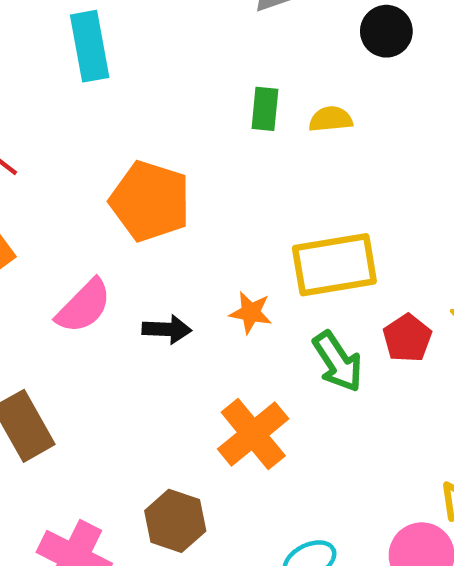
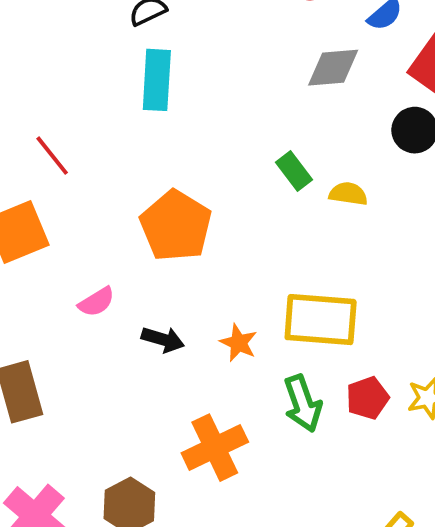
green rectangle: (265, 109) -> (294, 171), turned -57
pink semicircle: (84, 306) -> (96, 302), size x0.7

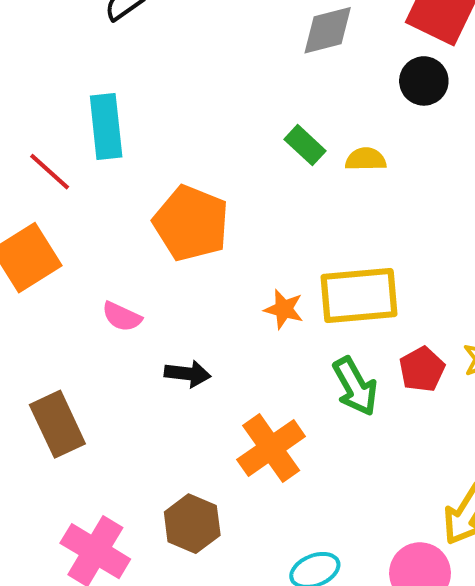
cyan rectangle: (157, 80) -> (106, 126), moved
pink semicircle: (96, 302) -> (122, 317), turned 66
black arrow: (163, 339) -> (188, 374), moved
orange star: (239, 343) -> (284, 309), moved

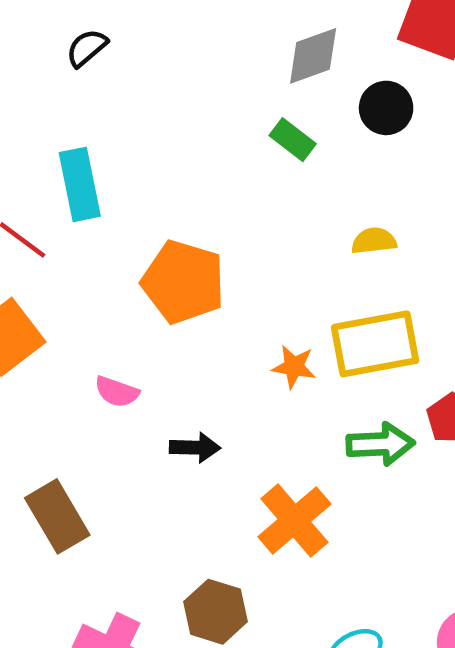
black circle: (424, 81) -> (386, 108), moved
green rectangle: (305, 145) -> (293, 140), moved
yellow semicircle: (366, 159) -> (374, 241), moved
green arrow: (355, 386) -> (380, 444), turned -58

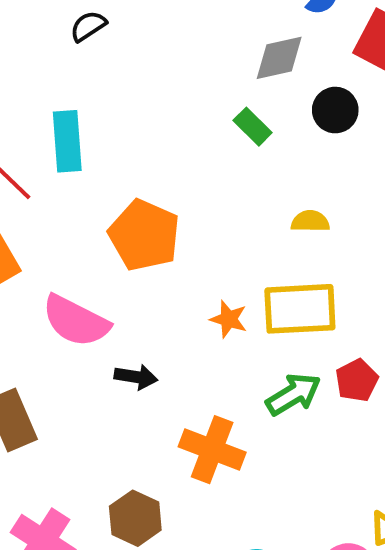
pink semicircle: (117, 392) -> (76, 321), size x1.8
green arrow: (380, 444) -> (293, 394), turned -36
orange cross: (294, 520) -> (212, 450), turned -36

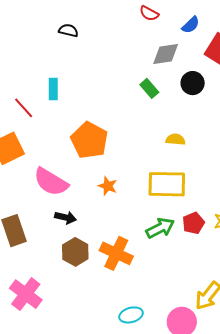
black semicircle: (88, 26) -> (68, 30), turned 42
cyan rectangle: (67, 141) -> (53, 89), size x0.7
orange star: (229, 319) -> (108, 186), moved
black arrow: (136, 377) -> (66, 217), moved
brown hexagon: (135, 518) -> (75, 252), moved

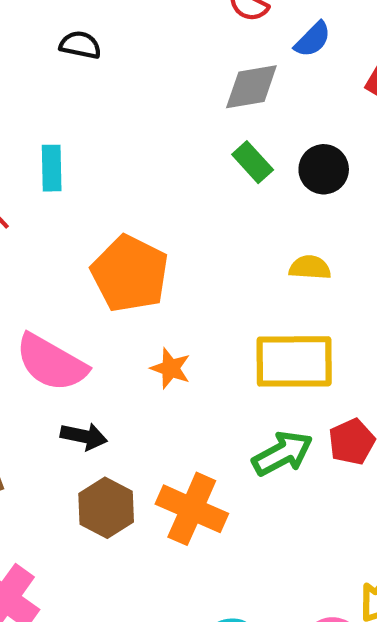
blue semicircle: (191, 25) -> (313, 39), moved
gray diamond: (166, 54) -> (251, 87), moved
black circle: (193, 83) -> (324, 169), moved

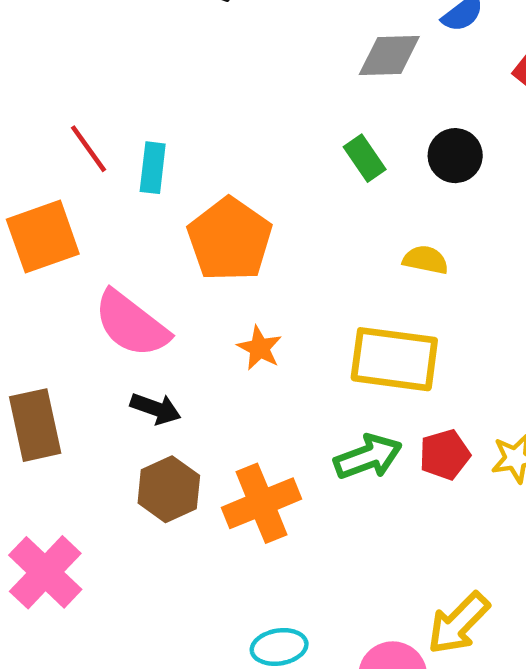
green rectangle: (253, 162) -> (365, 158), moved
cyan rectangle: (52, 168) -> (153, 168), moved
orange cross: (192, 509) -> (262, 503), turned 36

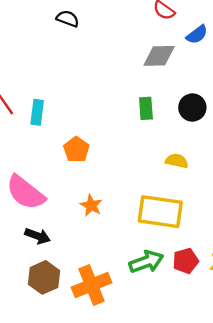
green rectangle: (365, 158) -> (146, 108), turned 30
orange pentagon: (230, 239) -> (76, 150), size x0.6

